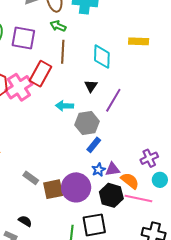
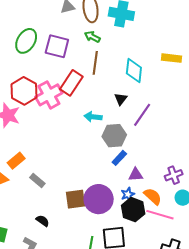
purple triangle: (113, 169) -> (136, 175), moved
blue star: (99, 170) -> (128, 194), moved
gray rectangle: (31, 178) -> (37, 181), moved
black semicircle: (25, 221) -> (43, 221), moved

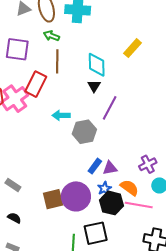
yellow rectangle: (172, 58) -> (132, 48), turned -48
black triangle: (121, 99) -> (94, 86), moved
blue rectangle: (119, 158) -> (95, 166), moved
black semicircle: (43, 221) -> (14, 218), moved

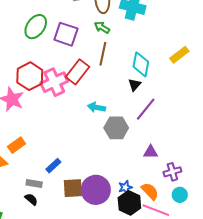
blue rectangle: (95, 166) -> (53, 166), moved
purple triangle: (110, 168) -> (151, 152), moved
gray rectangle: (13, 185) -> (34, 183), moved, turned -35

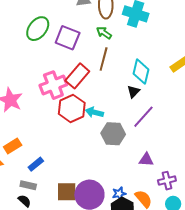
red hexagon: (30, 76) -> (72, 108), moved
blue rectangle: (53, 166) -> (36, 164), moved

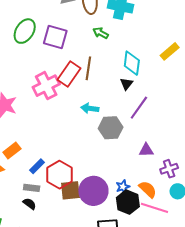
green arrow: (104, 33) -> (101, 33), moved
brown line: (104, 59) -> (88, 68), moved
red hexagon: (72, 108) -> (59, 175), moved

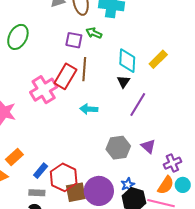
purple square: (55, 37) -> (74, 40), moved, size x0.7
yellow rectangle: (170, 51) -> (158, 59), moved
gray hexagon: (111, 128) -> (118, 148), moved
purple triangle: (146, 150) -> (148, 146), turned 49
orange semicircle: (148, 189) -> (166, 185), moved, turned 84

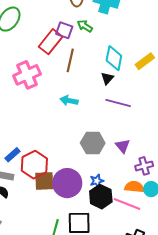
red rectangle: (65, 76) -> (51, 42), moved
purple line: (138, 104) -> (118, 103), turned 65
orange semicircle: (166, 185) -> (134, 187), turned -126

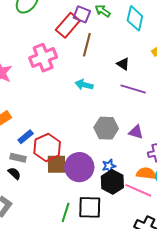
cyan diamond: (114, 58) -> (135, 18), moved
black triangle: (107, 78) -> (123, 64), turned -40
purple triangle: (123, 146) -> (136, 132), turned -35

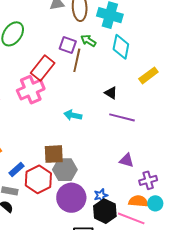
red rectangle: (68, 25) -> (43, 68), moved
brown line: (87, 45) -> (77, 60), moved
gray hexagon: (106, 128) -> (65, 170), moved
brown square: (56, 164) -> (54, 154), moved

